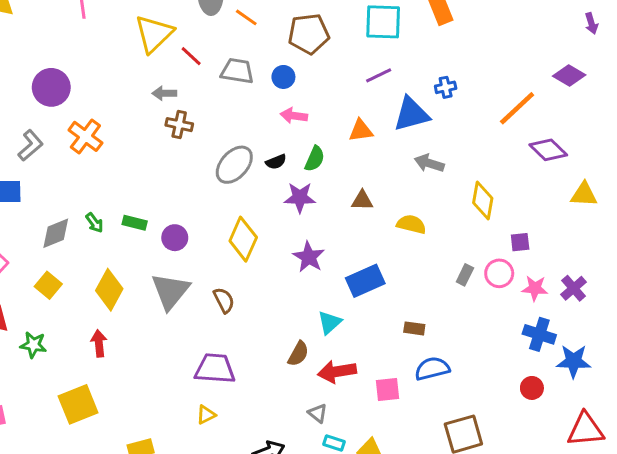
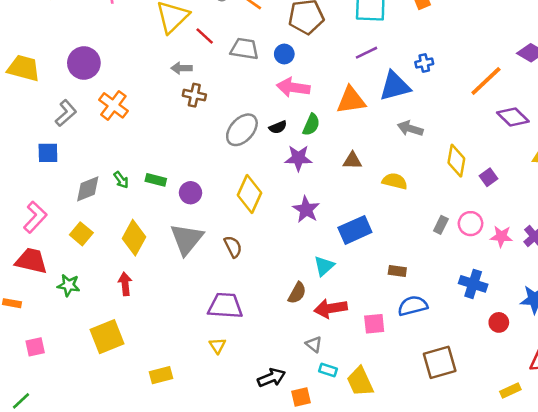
pink arrow: (294, 116) -> (293, 87), size x1.4
orange triangle: (361, 131) -> (351, 100), size x1.4
purple square: (520, 242) -> (489, 177), moved, turned -30
blue cross: (539, 334) -> (473, 284), moved
yellow triangle: (206, 415) -> (217, 346), turned -36

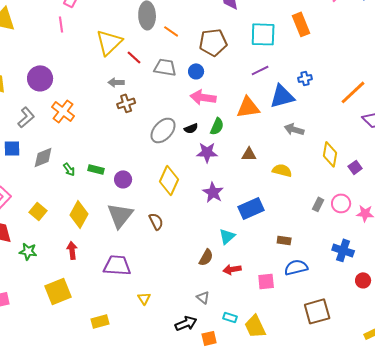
brown cross: (194, 95) -> (126, 103), turned -30
gray diamond: (88, 189) -> (43, 157), moved
purple trapezoid: (225, 306) -> (117, 265), moved
red arrow: (331, 308) -> (232, 269), size x0.7
gray triangle: (314, 344) -> (203, 297), moved

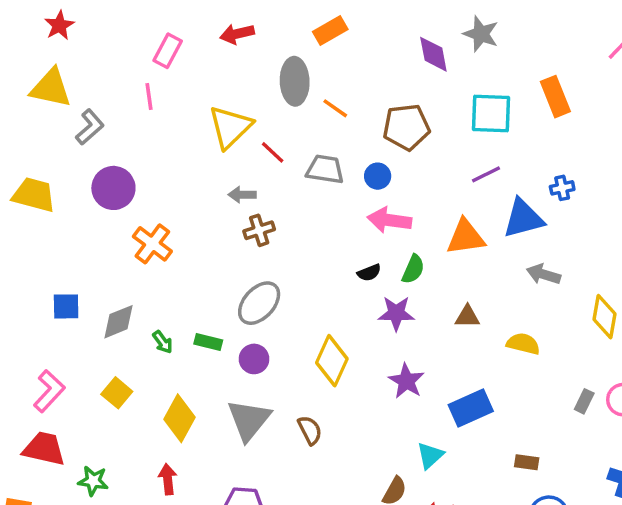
gray L-shape: (26, 117) -> (90, 127), moved
gray ellipse: (163, 130) -> (259, 303), moved
yellow square: (38, 211) -> (117, 393), moved

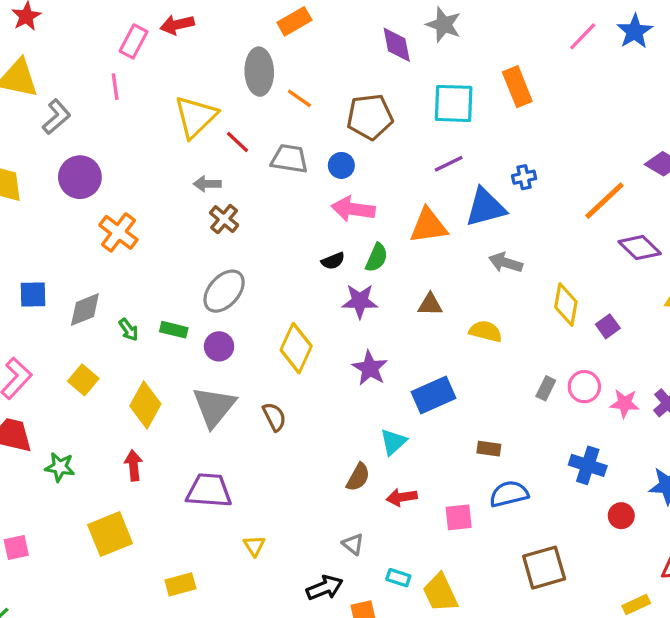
red arrow: (237, 34) -> (177, 25), moved
brown cross: (259, 230) -> (224, 219), turned -32

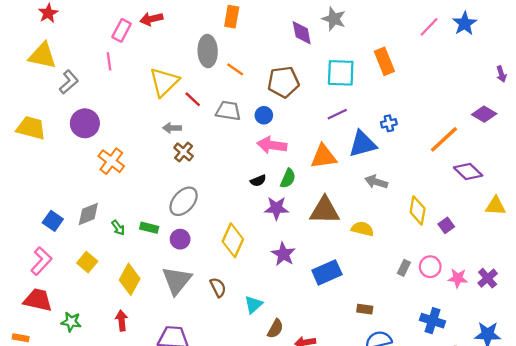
orange rectangle: (294, 21) -> (232, 17), turned -50
blue square: (33, 294) -> (53, 221), moved, turned 36
brown triangle: (430, 305) -> (325, 210), size x1.8
cyan triangle: (393, 442) -> (254, 305), moved

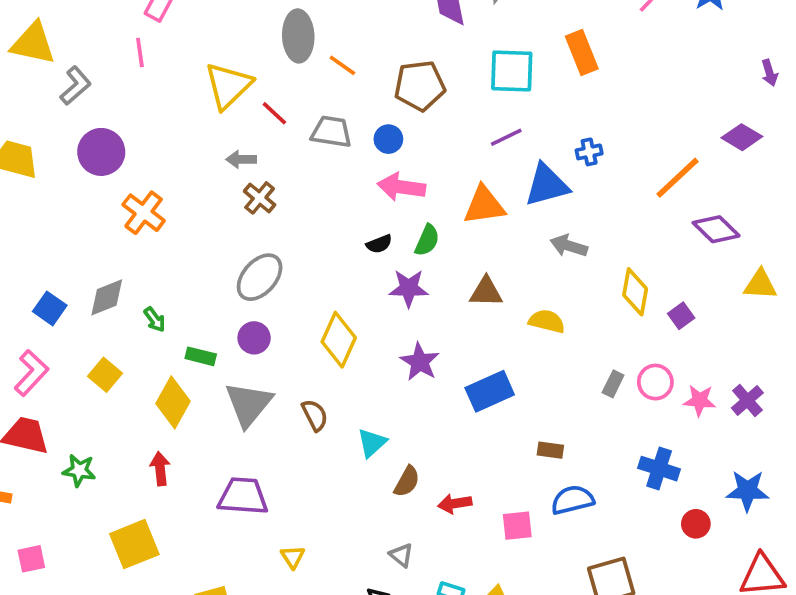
brown triangle: (325, 210) -> (486, 292), size x0.7
green rectangle: (149, 228) -> (201, 356), moved

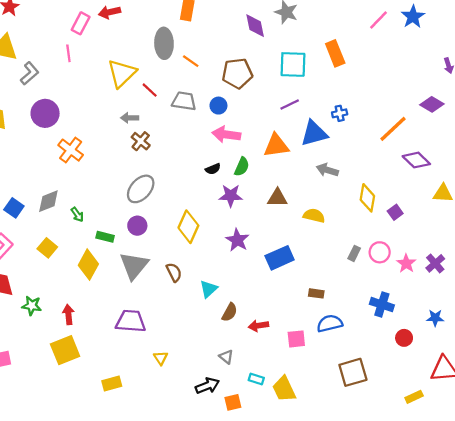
pink star: (700, 400) -> (406, 263), turned 30
red arrow: (160, 469) -> (68, 315), moved
blue star: (747, 491) -> (435, 318), size x0.7

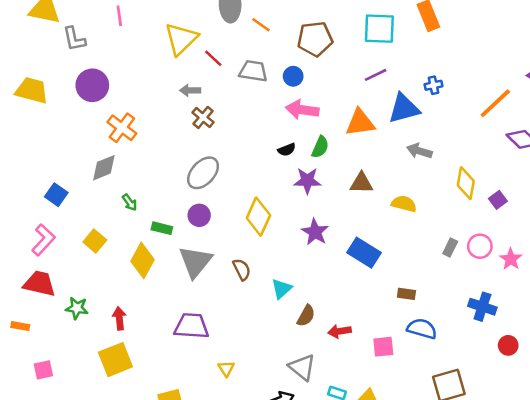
gray L-shape: (29, 73) -> (74, 39), turned 120
gray diamond: (48, 201) -> (104, 168), moved
blue rectangle: (280, 258) -> (364, 253), turned 56
blue semicircle: (330, 323) -> (422, 329), turned 30
gray triangle: (226, 357) -> (302, 367), size x1.6

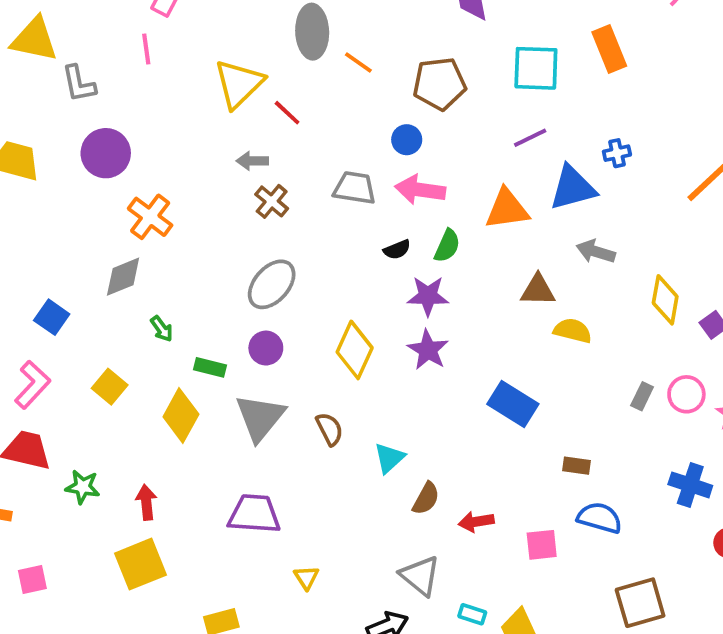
gray trapezoid: (253, 71) -> (355, 188), moved
brown triangle: (361, 183) -> (538, 290), moved
purple star: (315, 232) -> (428, 350), moved

